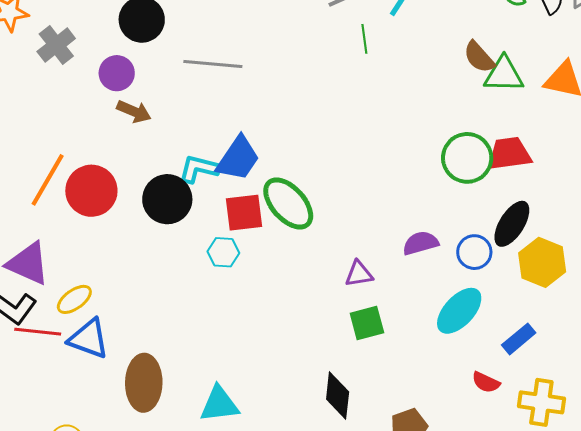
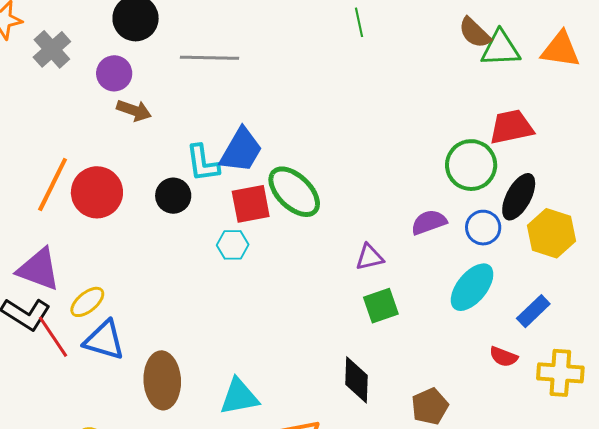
green circle: (467, 158) -> (471, 165), moved
cyan L-shape: (199, 169) -> (203, 163), turned -108
black circle: (167, 199) -> (173, 196), size x0.7
red line: (38, 332) -> (53, 337), turned 54

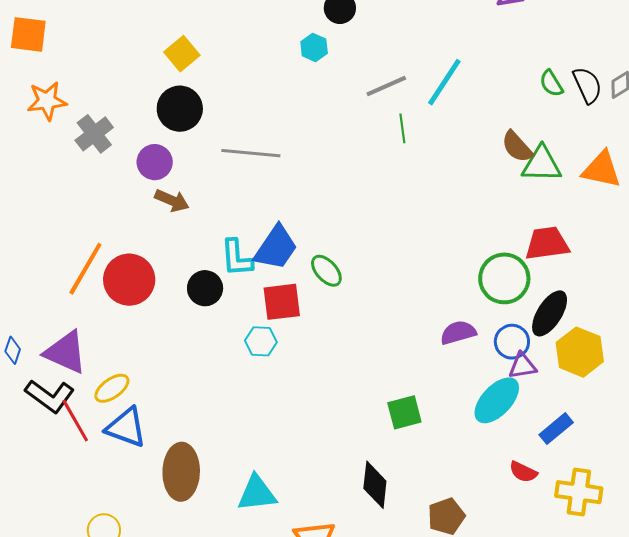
green ellipse: (294, 192) -> (326, 271), moved, size x0.6
purple triangle: (369, 257) -> (522, 366), moved

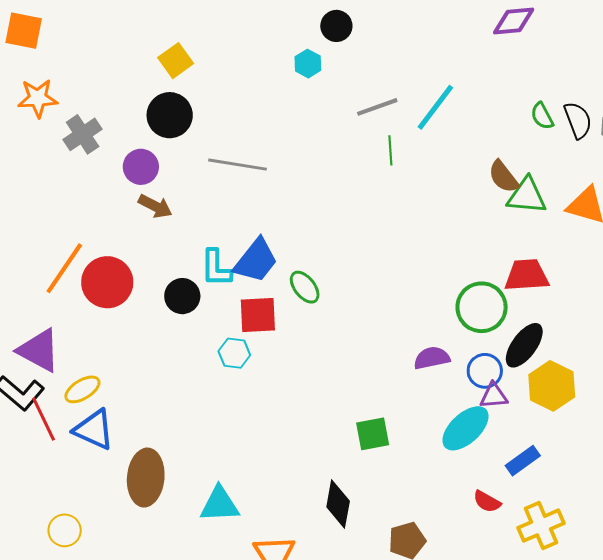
yellow cross: (579, 492) -> (541, 526), turned -36

